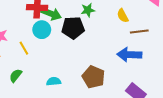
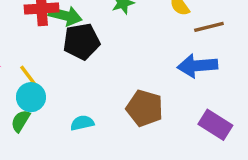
black pentagon: (73, 28) -> (81, 41), moved
cyan circle: (42, 30) -> (31, 97), moved

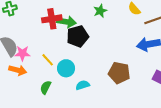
cyan circle: (31, 97) -> (66, 68), moved

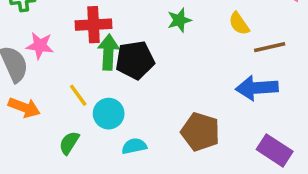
green arrow: (66, 22) -> (108, 52), moved, turned -102
pink star: (22, 53) -> (40, 46), moved

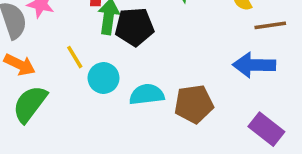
brown pentagon: (200, 132) -> (194, 104), turned -30
green semicircle: (69, 143) -> (30, 104), moved, size x1.6
cyan semicircle: (134, 146) -> (147, 94), moved, size x1.4

